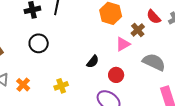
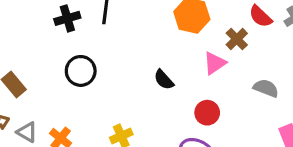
black semicircle: (93, 62) -> (164, 80), moved, turned 104
gray semicircle: (154, 62) -> (266, 88), size x0.7

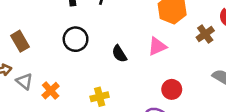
pink triangle: (215, 63) -> (157, 46), moved
black semicircle: (164, 80) -> (119, 54), moved

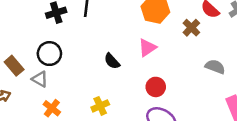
black circle: (76, 39) -> (49, 54), moved
gray triangle: (24, 81) -> (40, 79), moved
red circle: (172, 89) -> (156, 87), moved

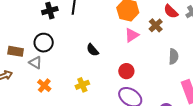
pink triangle: (147, 48) -> (132, 35), moved
brown rectangle: (14, 66) -> (16, 51), turned -42
gray semicircle: (215, 67) -> (173, 56), turned 70

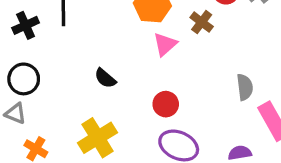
gray semicircle: (173, 56) -> (245, 87), moved
yellow cross: (82, 85) -> (98, 138), size x1.6

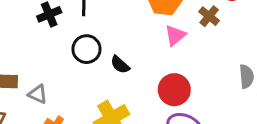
black circle: (24, 79) -> (86, 49), moved
red circle: (166, 104) -> (174, 90), size x1.4

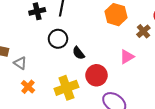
pink triangle: (175, 35) -> (127, 57), moved
red circle: (174, 90) -> (97, 75), moved

